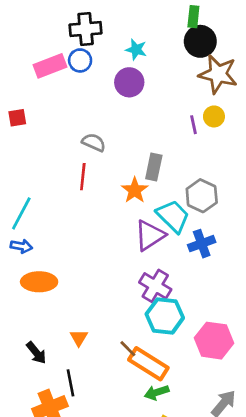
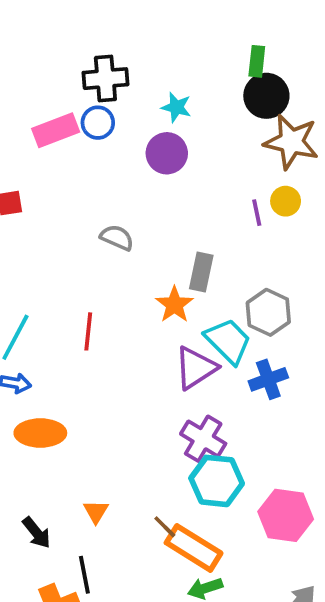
red line: (83, 177) -> (88, 331), moved

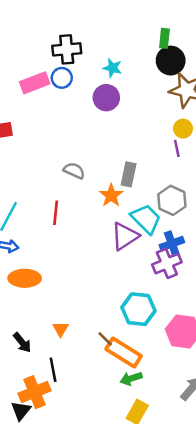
purple line: (257, 213) -> (177, 148), moved
gray semicircle: (117, 238) -> (74, 171), moved
purple cross: (203, 439) -> (167, 263), moved, turned 36

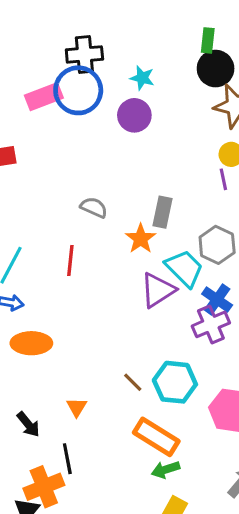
blue circle: (62, 78) -> (78, 90), size x1.8
blue cross: (172, 244) -> (217, 299), turned -35
brown line: (105, 339) -> (133, 382), moved

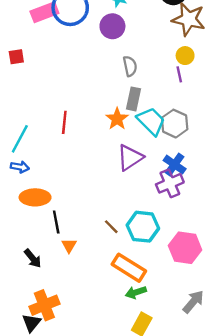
gray semicircle: (94, 207) -> (130, 66), moved, turned 54
red line: (70, 260) -> (64, 122), moved
cyan trapezoid: (184, 268) -> (151, 121), moved
black line: (67, 459) -> (56, 222), moved

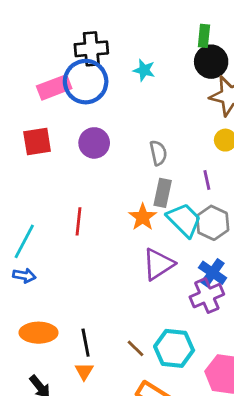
purple circle: (112, 26) -> (94, 143), moved
red square: (16, 57) -> (37, 142), moved, size x1.5
purple line: (179, 74) -> (207, 180), moved
orange ellipse: (35, 197) -> (39, 333), moved
black line: (56, 222) -> (86, 343), moved

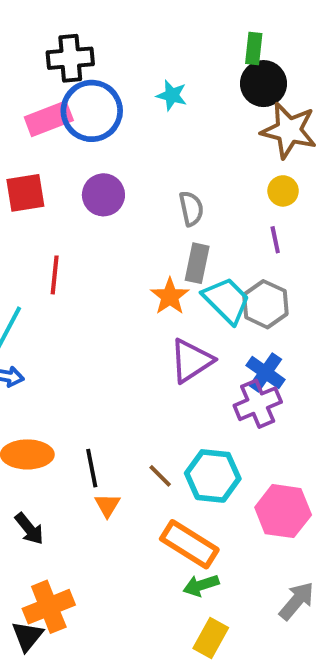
black cross: (91, 49) -> (70, 58), moved
purple line: (207, 180) -> (275, 240), moved
red line: (78, 221) -> (55, 275), moved
orange triangle: (84, 371) -> (107, 505), moved

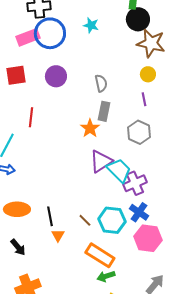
cyan trapezoid: (226, 300) -> (119, 170), moved
blue cross: (265, 372) -> (139, 212), moved

